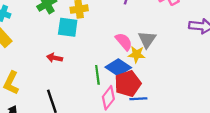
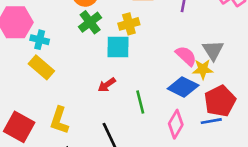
red arrow: (55, 58) -> (107, 85), turned -40
green line: (97, 75) -> (140, 102), moved
red pentagon: (128, 84) -> (220, 101), moved

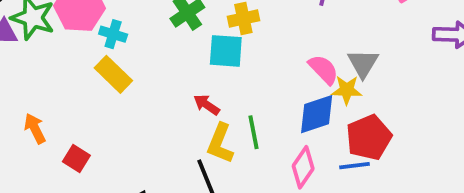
red arrow: (107, 85) -> (207, 105), turned 66
blue diamond: (183, 87) -> (317, 114), turned -48
yellow L-shape: (59, 120) -> (220, 143), moved
red square: (19, 127) -> (76, 159), size x0.6

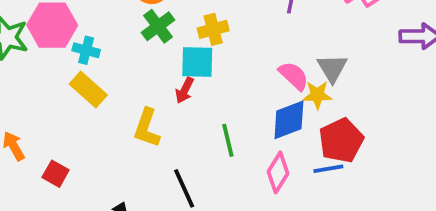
red arrow: (207, 105) -> (185, 90), moved, turned -95
yellow L-shape: (220, 143) -> (147, 128), moved

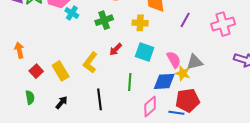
green cross: (158, 26) -> (104, 20), moved
cyan square: (197, 62) -> (145, 52), moved
gray triangle: (332, 68) -> (195, 62), turned 30
yellow rectangle: (88, 90) -> (61, 71), moved

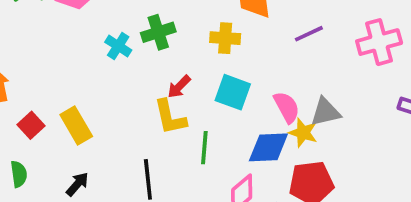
cyan cross: (72, 13) -> (118, 46), moved
purple line: (185, 20) -> (309, 34), turned 35
yellow L-shape: (90, 63) -> (170, 117), moved, turned -50

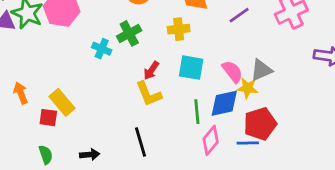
red square: (31, 125) -> (48, 118), turned -30
yellow rectangle: (76, 125) -> (62, 102), moved
green line: (204, 148) -> (197, 112), moved
black arrow: (77, 184) -> (90, 155), turned 54

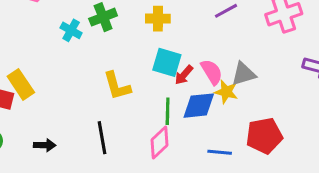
red arrow: (151, 70) -> (184, 75), moved
red pentagon: (260, 124) -> (264, 136), moved
pink diamond: (211, 140) -> (160, 143), moved

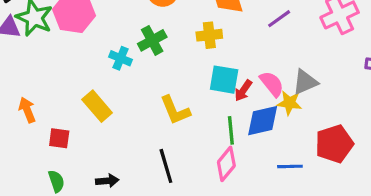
yellow rectangle: (21, 84) -> (97, 106), moved

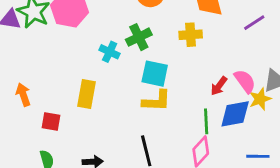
cyan square: (224, 80) -> (155, 74), moved
yellow star: (289, 103) -> (260, 99), turned -30
yellow rectangle: (97, 106) -> (86, 94), turned 48
yellow L-shape: (175, 110) -> (157, 101), turned -68

